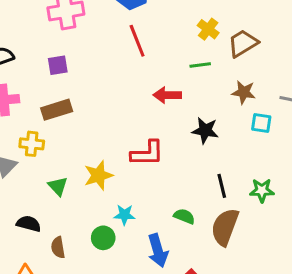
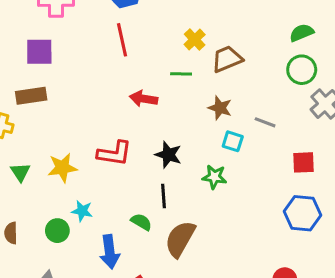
purple square: (58, 65) -> (39, 52), size x1.4
black star: (205, 130) -> (168, 155), moved
black line: (222, 186) -> (164, 196), moved
green star: (262, 190) -> (214, 177), moved

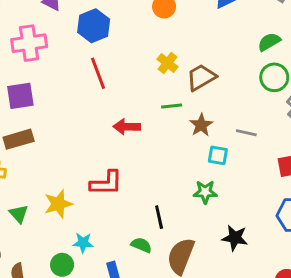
green line: (181, 74) -> (172, 106), moved
brown star: (220, 108) -> (201, 125), turned 30
black star: (168, 155) -> (235, 238), moved

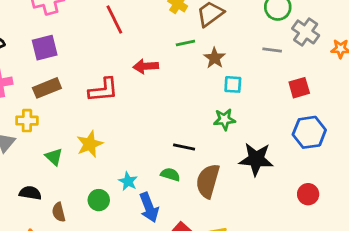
gray line: (246, 133) -> (272, 50), moved
red L-shape: (106, 183) -> (103, 90), moved
black line: (159, 217) -> (184, 147), turned -60
black star: (235, 238) -> (256, 159), size x1.4
cyan star: (83, 243) -> (128, 181), moved, turned 30

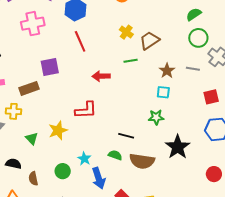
purple square: (45, 48) -> (50, 67), moved
brown star: (215, 58) -> (167, 71), moved
red L-shape: (103, 90) -> (86, 110), moved
black star: (256, 159) -> (178, 147), turned 30
brown semicircle: (208, 181) -> (142, 161), turned -100

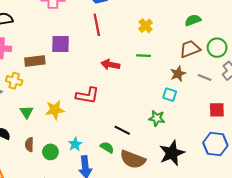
green semicircle: (194, 14) -> (193, 20), moved
brown trapezoid: (149, 40) -> (190, 49), moved
brown semicircle: (33, 179) -> (29, 145), moved

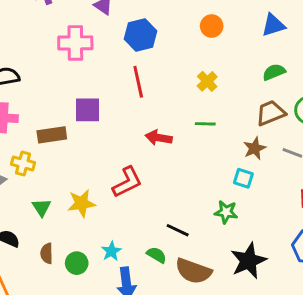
red L-shape: (87, 96) -> (127, 182), turned -35

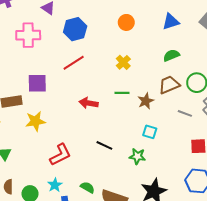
red line: (138, 82) -> (74, 63), turned 70
brown star: (255, 148) -> (146, 101), moved
red L-shape: (127, 182) -> (60, 155), moved
yellow star: (81, 203) -> (35, 121), moved
black line: (178, 230) -> (104, 145), moved

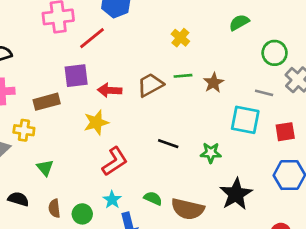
red line: (74, 63) -> (92, 38), moved
brown trapezoid: (169, 85) -> (150, 85), moved
red arrow: (89, 103) -> (110, 90), moved
yellow star: (35, 121) -> (96, 122), moved
cyan square: (150, 132) -> (245, 120), moved, size x1.6

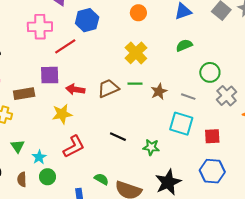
yellow cross: (180, 38) -> (136, 53), size x1.5
gray line: (264, 93) -> (188, 97), moved
cyan star: (112, 200) -> (39, 157), moved
green circle: (82, 214) -> (47, 177), moved

